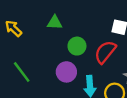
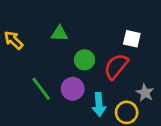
green line: (22, 72) -> (41, 89), moved

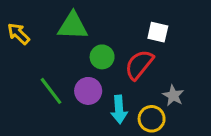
green triangle: (60, 34) -> (73, 26), size x1.5

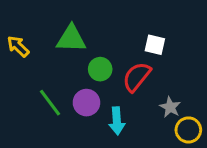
yellow circle: (152, 119) -> (188, 130), moved

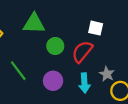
purple circle: (86, 103) -> (53, 81), moved
cyan arrow: (117, 121) -> (84, 83), moved

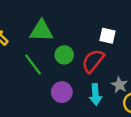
green line: (18, 71) -> (33, 64), moved

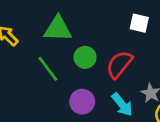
white square: (107, 36) -> (139, 23), moved
cyan arrow: (95, 94) -> (122, 104), turned -35

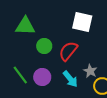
white square: (139, 23) -> (82, 22), size x1.5
green line: (48, 69) -> (20, 75), moved

